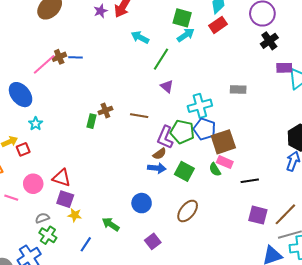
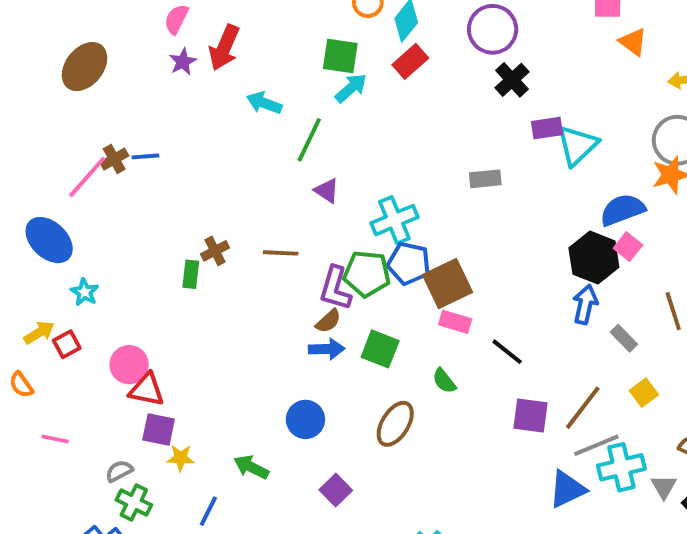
gray rectangle: (238, 89) -> (485, 179), moved
green semicircle: (215, 169) -> (444, 381), moved
black line: (250, 181) -> (507, 352), turned 54
pink circle: (33, 184) -> (129, 365), moved

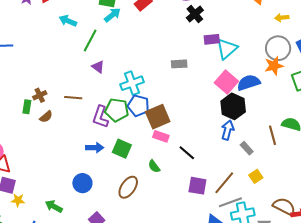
pink square: (628, 247) -> (226, 82), moved, size x1.6
brown semicircle: (328, 321) -> (46, 117), moved

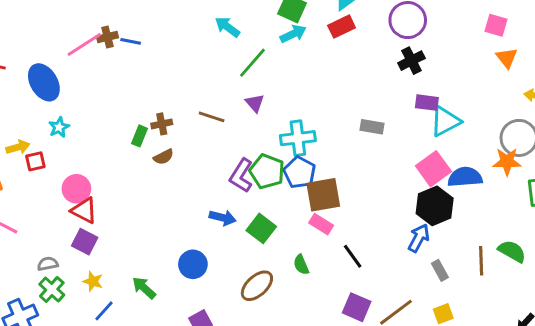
brown line: (73, 98) -> (212, 117), moved
yellow star: (18, 200) -> (93, 281), moved

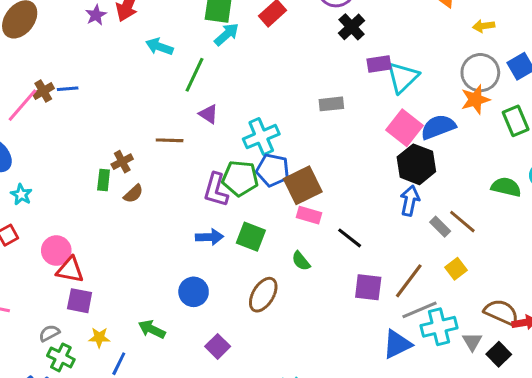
brown line: (481, 261) -> (462, 222), moved, turned -32

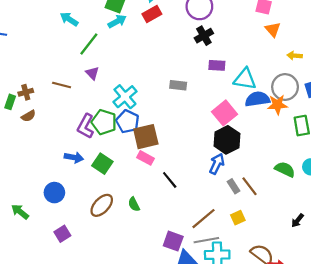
cyan triangle: (403, 77) -> (245, 79), moved, turned 40
blue semicircle: (438, 127) -> (257, 99), moved
cyan cross: (261, 137) -> (125, 97), turned -30
green semicircle: (301, 261) -> (134, 204), moved
purple square: (368, 287) -> (173, 241), moved

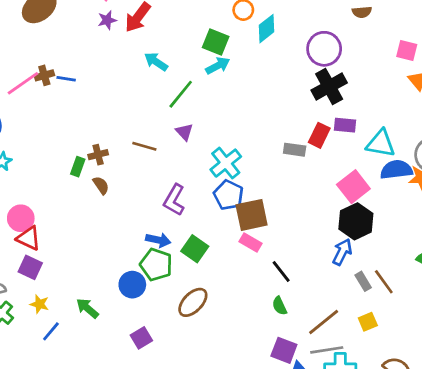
red rectangle: (152, 14) -> (319, 135), moved, turned -36
black cross: (204, 36) -> (329, 86), size x1.4
brown semicircle: (28, 116) -> (101, 185), turned -96
green pentagon: (104, 122) -> (156, 265), moved
green semicircle: (134, 204) -> (280, 306), moved

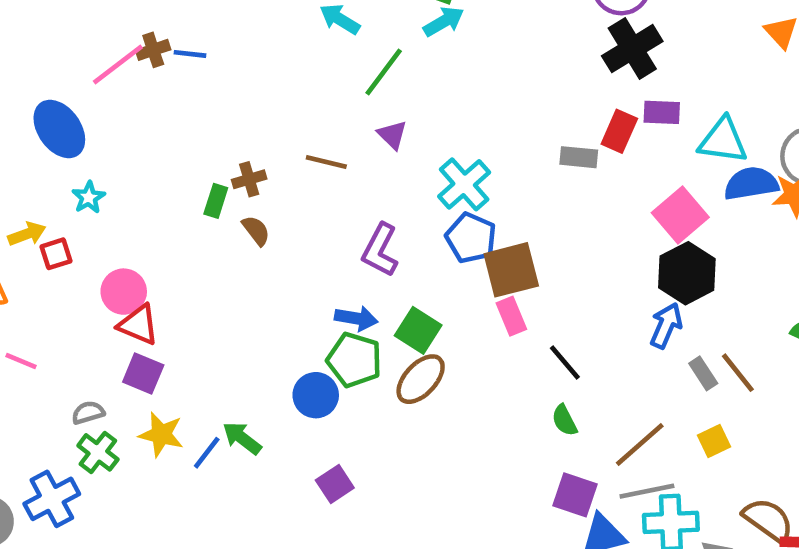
pink rectangle: (251, 243) -> (511, 316), turned 40
brown ellipse: (193, 302) -> (421, 379), moved
yellow star: (39, 304) -> (161, 434), size x1.4
blue line: (51, 331) -> (207, 453), moved

